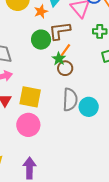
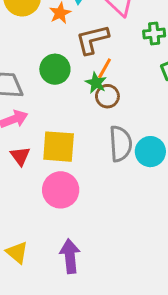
green circle: (41, 40) -> (55, 69), moved

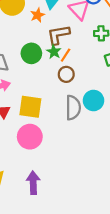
green star: (96, 83) -> (54, 52), moved
cyan circle: (150, 152) -> (93, 101), moved

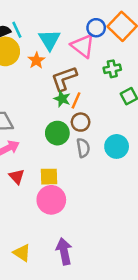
green circle: (31, 53) -> (57, 133), moved
yellow square: (30, 107) -> (49, 177), moved, size x0.7
gray semicircle: (73, 108) -> (83, 148), moved, size x0.7

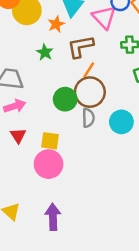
green star: (62, 99) -> (45, 52), moved
brown circle: (81, 122) -> (90, 92), size x1.6

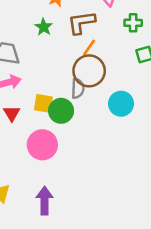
green circle: (65, 99) -> (61, 111), moved
gray semicircle: (88, 118) -> (78, 88), moved
yellow square: (50, 141) -> (43, 103), moved

